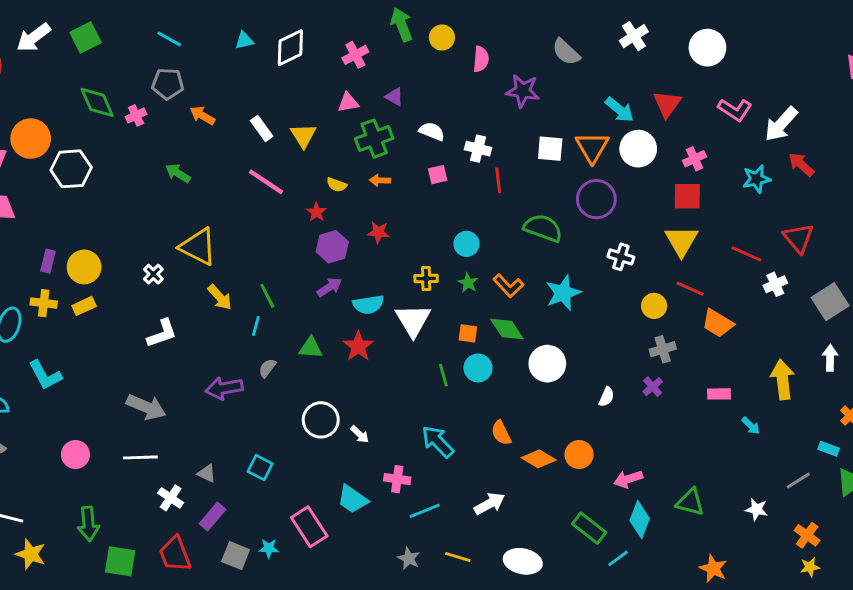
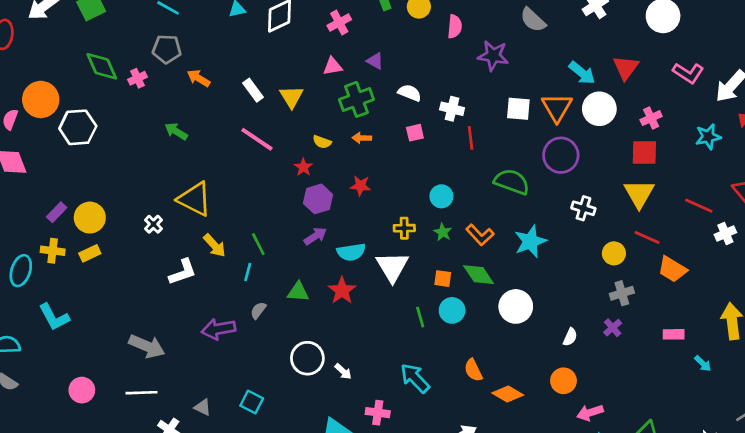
purple rectangle: (48, 261) -> (57, 212), turned 30
white L-shape: (162, 333) -> (183, 272), moved
orange circle: (579, 455) -> (563, 381), moved

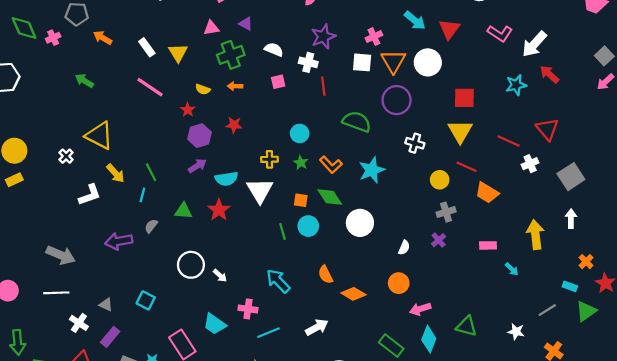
purple star: (493, 56) -> (323, 37), moved, turned -30
cyan arrow: (582, 73) -> (415, 20), moved
pink cross: (651, 118) -> (374, 37), moved

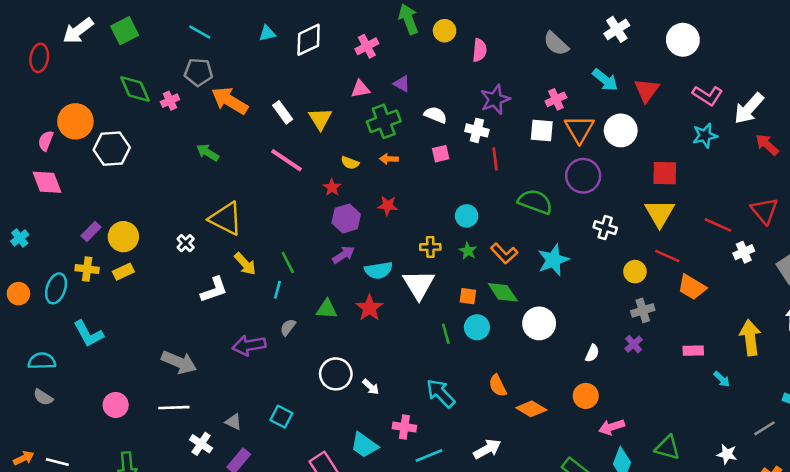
orange arrow: (103, 38) -> (230, 101), size x1.6
cyan star: (516, 85) -> (705, 136), moved

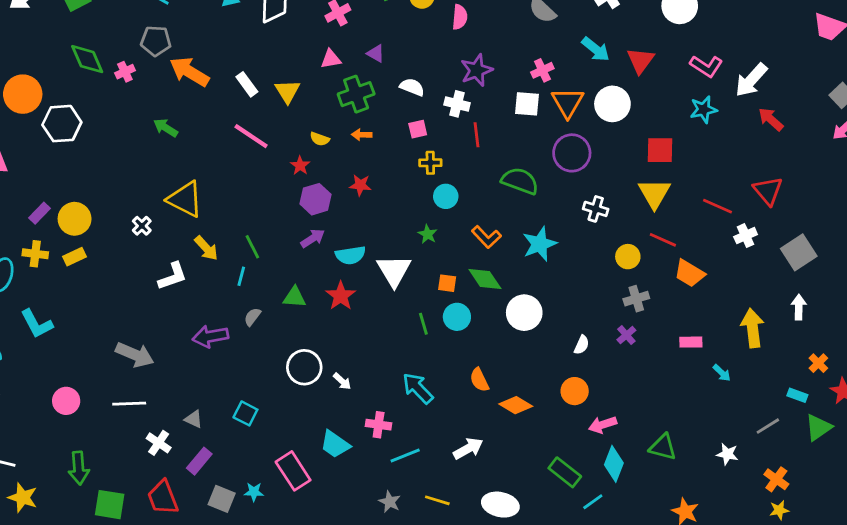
yellow cross: (430, 247) -> (430, 163), moved
green star: (468, 251) -> (428, 234), moved

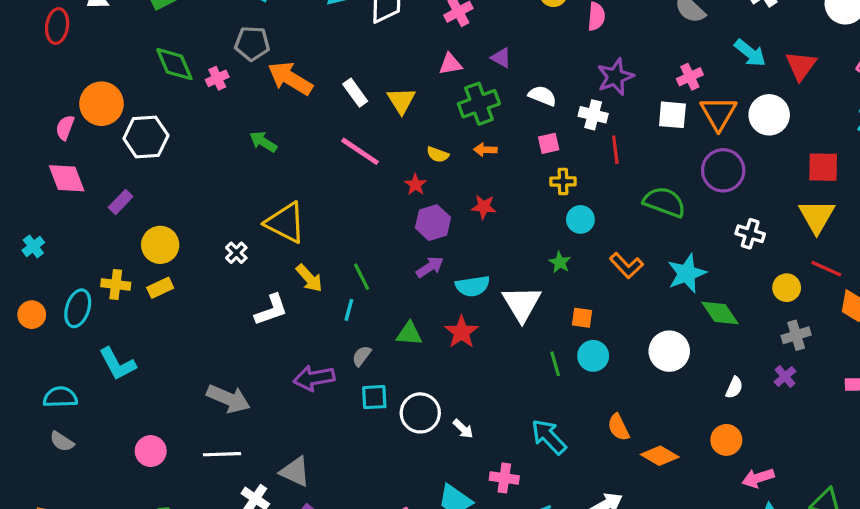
purple rectangle: (40, 213) -> (121, 202), moved
green diamond: (485, 279) -> (720, 313), moved
cyan square: (245, 413) -> (374, 397), moved, turned -30
gray triangle: (194, 419) -> (295, 472), size x1.5

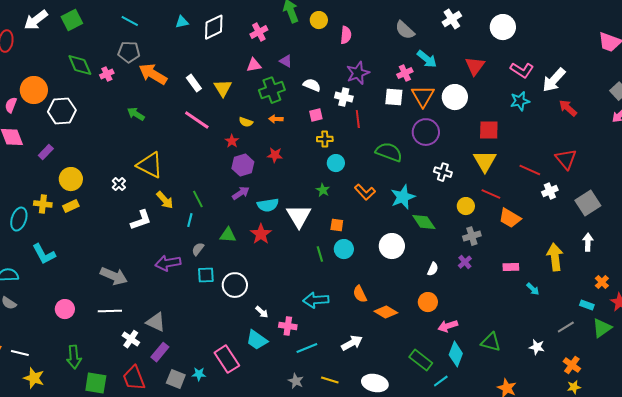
cyan arrow: (750, 53) -> (427, 59), moved
white arrow: (463, 429) -> (262, 312), moved
cyan arrow: (549, 437) -> (316, 300), turned -50

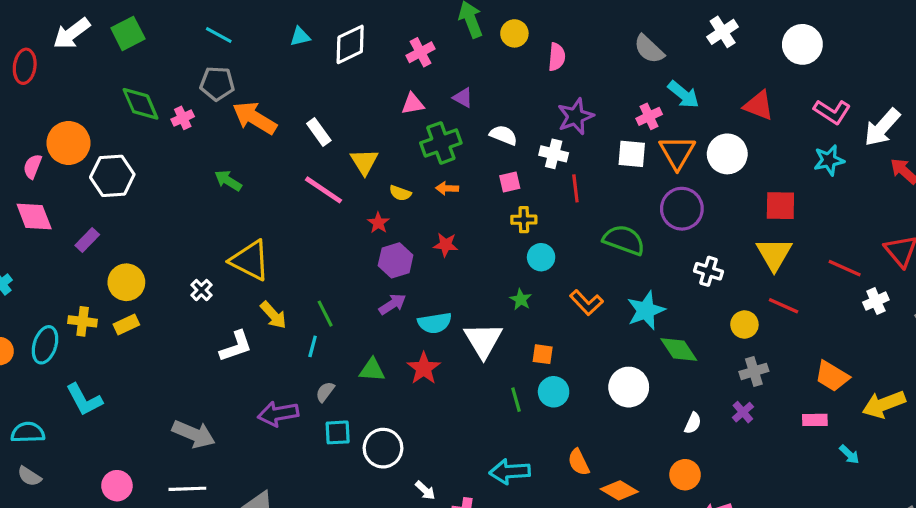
red triangle: (475, 66) -> (759, 105), turned -45
yellow triangle: (223, 88) -> (364, 162), moved
orange trapezoid: (510, 218) -> (832, 376), moved
yellow arrow: (555, 257) -> (884, 404), turned -104

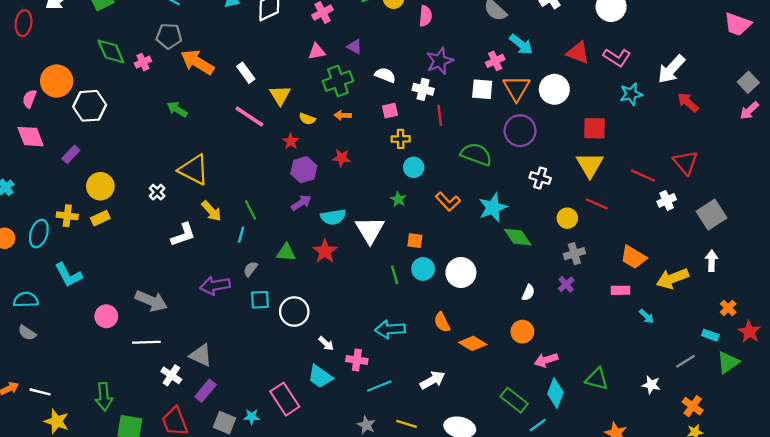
pink L-shape: (832, 112) -> (617, 57), moved
white circle: (629, 387) -> (461, 273), moved
pink circle: (117, 486) -> (106, 316), moved

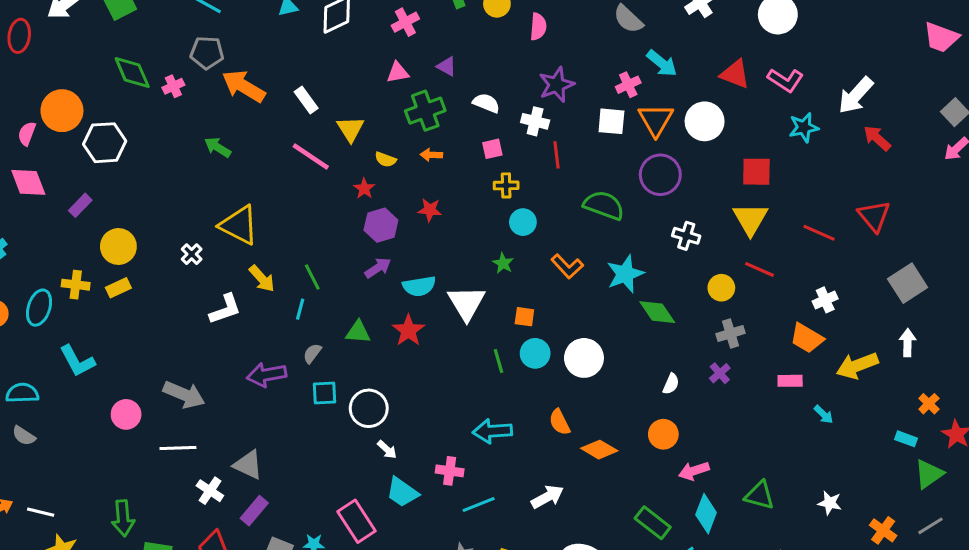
white cross: (667, 200) -> (825, 300), moved
white arrow: (326, 343) -> (387, 450), moved
gray line: (686, 361) -> (930, 526), moved

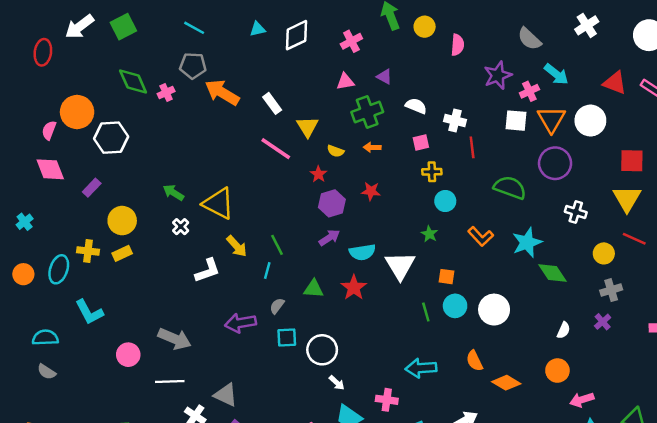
purple star: (556, 85) -> (498, 75), moved
green arrow: (218, 147) -> (173, 192), moved

